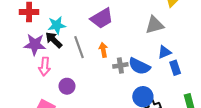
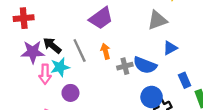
cyan star: (57, 25) -> (60, 67), moved
blue rectangle: (175, 68) -> (185, 80), moved

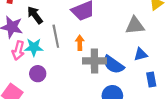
black arrow: (52, 45) -> (35, 15), moved
gray cross: (125, 66) -> (94, 61), size x1.5
blue rectangle: (185, 80) -> (151, 80), moved

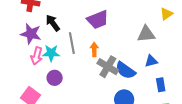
gray cross: (94, 61) -> (108, 67), turned 30

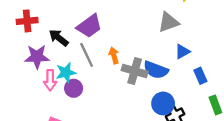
purple trapezoid: (98, 20) -> (89, 26), moved
purple circle: (55, 78) -> (74, 88), moved

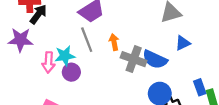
black arrow: (59, 38) -> (38, 14), moved, turned 84
purple star: (37, 57) -> (20, 40), moved
blue rectangle: (200, 76) -> (200, 87), moved

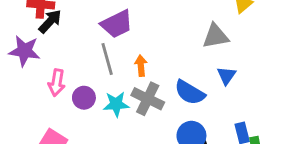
blue triangle: (183, 43) -> (226, 75), turned -35
cyan star: (65, 56) -> (116, 104), moved
gray cross: (134, 59) -> (148, 99), moved

